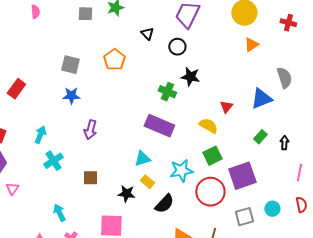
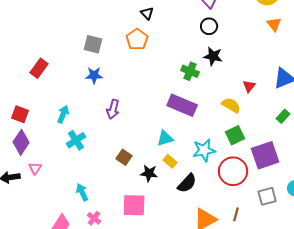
black triangle: (147, 34) -> (147, 13), moved
orange triangle: (251, 45) -> (274, 24), turned -35
black circle: (177, 47) -> (209, 26), moved
brown square: (90, 178) -> (124, 157), moved, turned 35

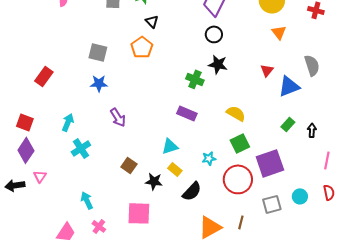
red triangle: (249, 86) -> (267, 70), moved
purple rectangle: (182, 105) -> (187, 113), size x0.7
purple arrow: (113, 109) -> (118, 117), turned -48
cyan star: (204, 150) -> (209, 158), size x0.6

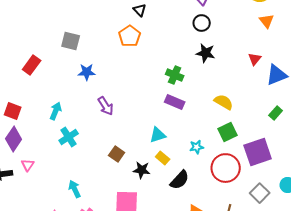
gray square: (98, 52) -> (71, 41), moved
green cross: (195, 79) -> (175, 75), moved
gray square: (272, 204) -> (260, 193), turned -30

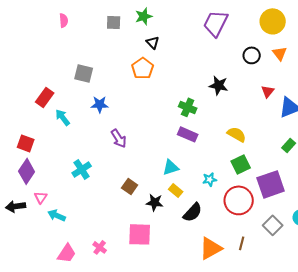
black circle: (202, 23) -> (252, 55), moved
cyan arrow: (56, 111) -> (63, 117), moved, turned -60
cyan arrow: (75, 189) -> (57, 215), moved, turned -42

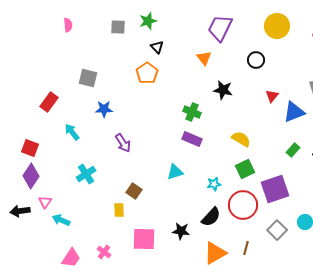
orange triangle: (280, 53) -> (204, 58), moved
cyan arrow: (63, 117) -> (72, 132), moved
yellow rectangle: (176, 190) -> (119, 210), moved, turned 48
black star: (155, 202) -> (181, 231), moved
black semicircle: (193, 212) -> (211, 217), moved

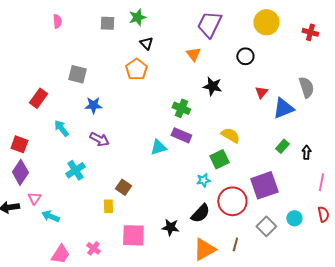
purple arrow: (123, 143) -> (99, 139), moved, turned -30
green square: (245, 169) -> (219, 159), moved
cyan triangle: (175, 172) -> (158, 147), moved

